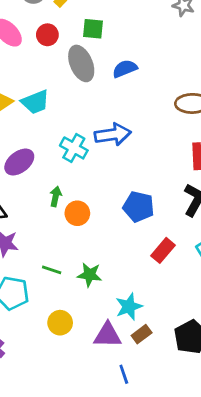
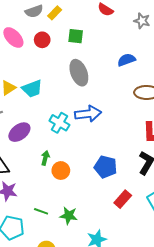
gray ellipse: (81, 63) -> (79, 73), moved
blue semicircle: (125, 69) -> (126, 60), moved

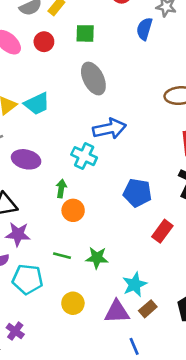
blue semicircle: (126, 60) -> (144, 29), moved, turned -48
cyan cross: (59, 123) -> (84, 156), moved
purple ellipse: (19, 132) -> (26, 159), turned 55
orange circle: (61, 171) -> (73, 210), moved

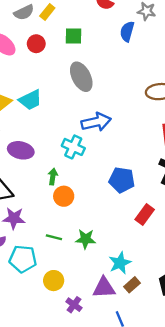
yellow circle: (73, 303) -> (54, 281), moved
purple cross: (15, 331) -> (74, 305), moved

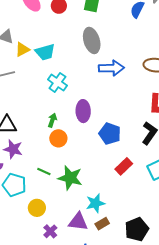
blue arrow: (96, 122) -> (111, 68), moved
cyan cross: (73, 147) -> (57, 83), moved
purple ellipse: (21, 150) -> (83, 111), moved, turned 65
green star: (86, 239) -> (70, 178), size x1.4

